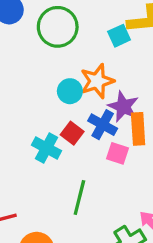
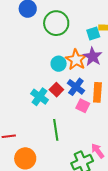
orange star: (97, 81) -> (76, 60), turned -30
purple star: (123, 107) -> (93, 57), moved
green line: (79, 197) -> (56, 130), turned -30

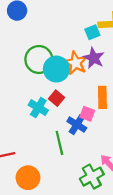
green circle: (56, 23) -> (39, 59), moved
cyan circle: (59, 64) -> (56, 69), size x1.5
blue cross: (76, 87) -> (77, 125), moved

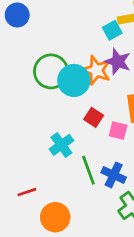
red square: (57, 98) -> (94, 117), moved
cyan cross: (38, 108) -> (61, 145), moved, turned 30
blue cross: (77, 125) -> (114, 175), moved

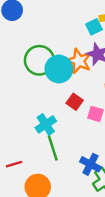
green line: (88, 170) -> (53, 148), moved
blue cross: (114, 175) -> (90, 164), moved

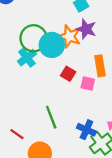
cyan cross: (46, 124) -> (27, 58), moved
red line: (14, 164) -> (17, 134), turned 56

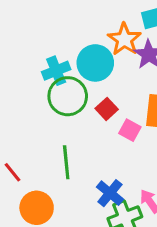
orange star: (69, 36) -> (124, 39), moved
green circle: (34, 38) -> (68, 96), moved

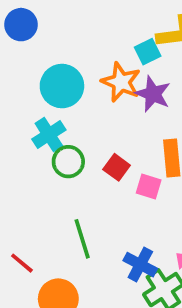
cyan circle: (95, 63) -> (62, 86), moved
green circle: (68, 96) -> (68, 162), size x0.7

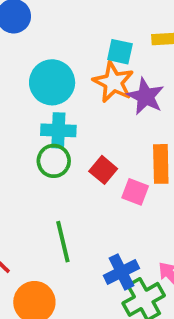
cyan square: (148, 52) -> (120, 52), moved, turned 35
cyan cross: (49, 135) -> (58, 130), moved, turned 32
blue cross: (140, 265) -> (121, 272), turned 32

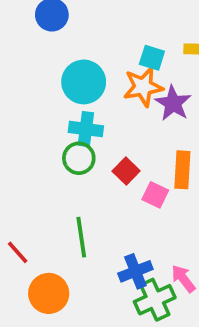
orange star: (113, 82) -> (143, 87), turned 30

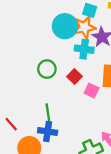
cyan circle: (84, 82) -> (65, 26), moved
cyan cross: (86, 129) -> (84, 49), moved
blue cross: (135, 271) -> (48, 131), moved, turned 30

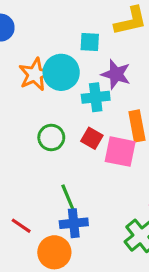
orange star: (84, 27) -> (35, 74), moved
pink square: (92, 90) -> (120, 152), size x1.5

